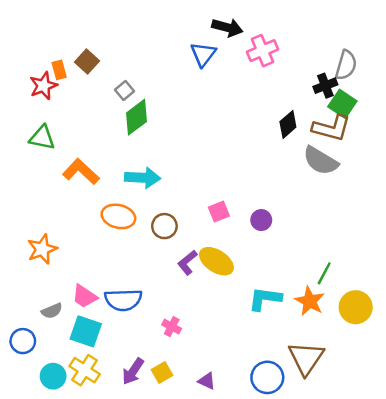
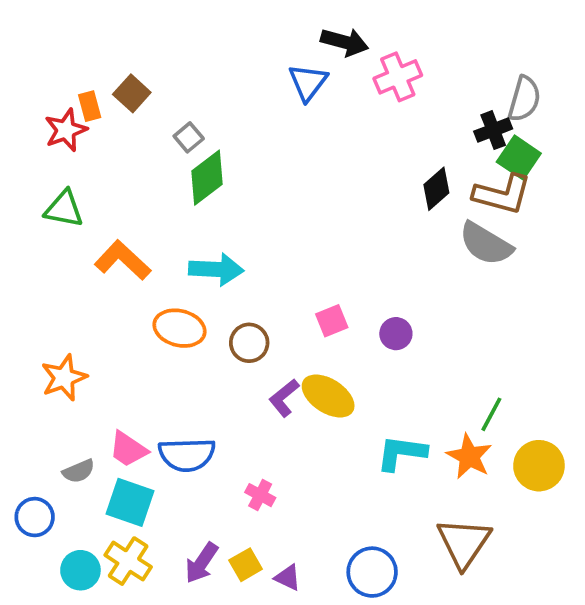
blue circle: (267, 377) -> (372, 572), moved
purple triangle: (207, 381) -> (288, 578), moved

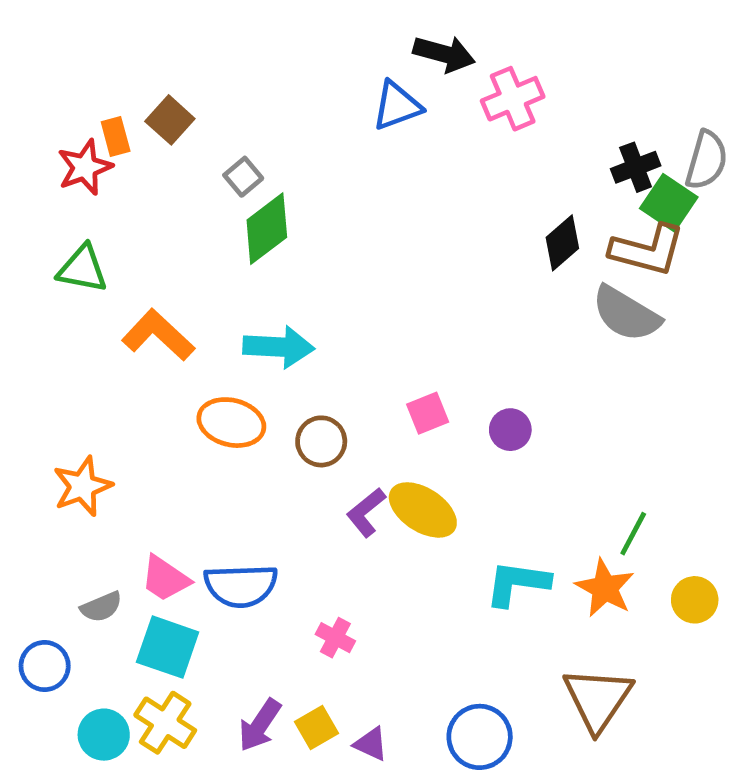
blue triangle: (308, 82) -> (397, 106), turned 33
gray semicircle: (524, 99) -> (706, 160), moved
yellow circle: (539, 466) -> (695, 600), size x0.7

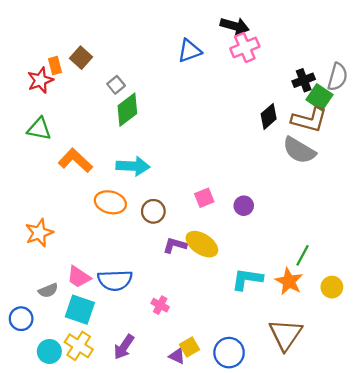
black arrow: (444, 54) -> (235, 26), moved
purple L-shape: (366, 512) -> (175, 245), turned 55
yellow square: (316, 727) -> (189, 347), moved

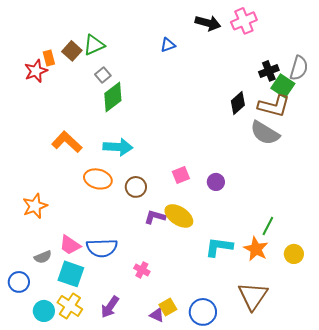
pink cross: (245, 47) -> (244, 21), moved
blue triangle: (189, 51) -> (168, 45), size x0.7
green triangle: (39, 129) -> (94, 45), moved, turned -35

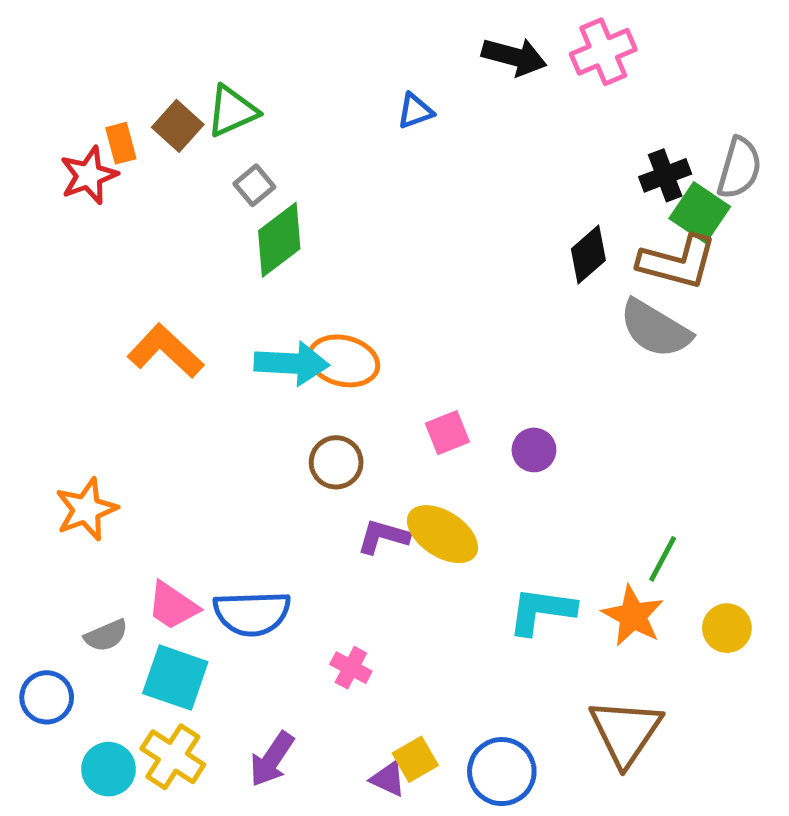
orange ellipse: (98, 179) -> (344, 361), moved

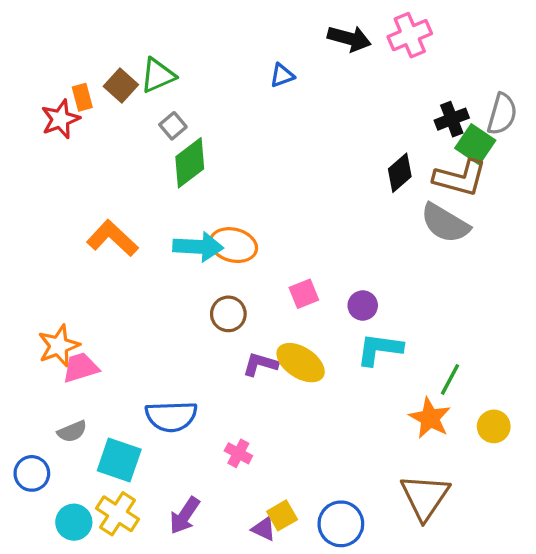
pink trapezoid: (173, 606) -> (81, 368), moved, turned 129
cyan L-shape: (541, 611) -> (380, 349), moved

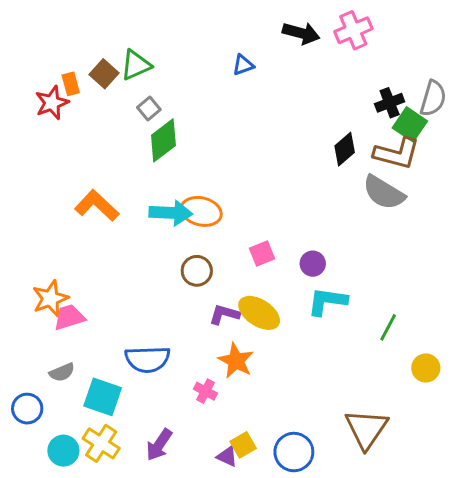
orange star: (430, 418) -> (236, 361), moved

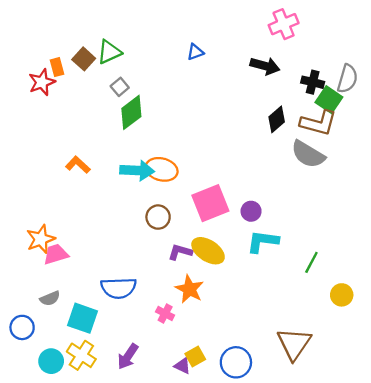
black arrow: (301, 33) -> (265, 66), moved
black cross: (390, 103) -> (313, 82), turned 35
orange L-shape: (97, 206) -> (78, 165), size x0.7
pink square: (262, 253) -> (210, 203), size x1.8

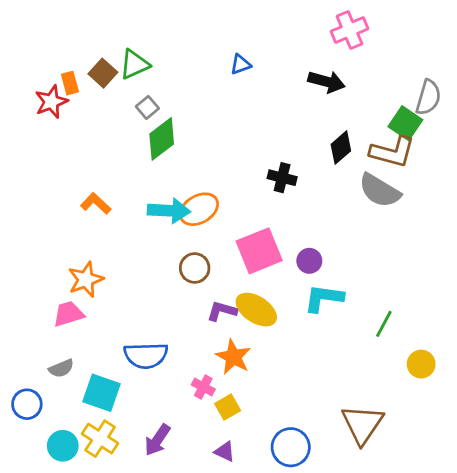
black cross: (313, 82) -> (282, 178), moved
orange ellipse: (162, 169) -> (199, 209), turned -44
orange star: (41, 239) -> (86, 279), moved
yellow square: (195, 356) -> (228, 407), moved

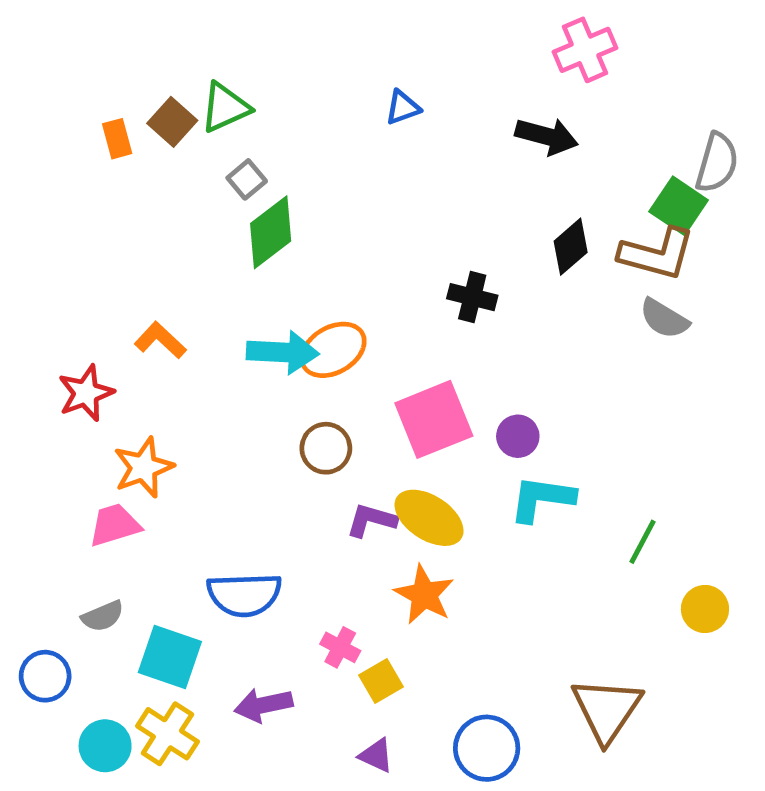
red star: (51, 102) -> (86, 393), moved
gray semicircle: (380, 191) -> (664, 319), moved, size x0.7
orange star: (233, 357) -> (424, 595), moved
purple arrow: (157, 440) -> (263, 705), moved, turned 44

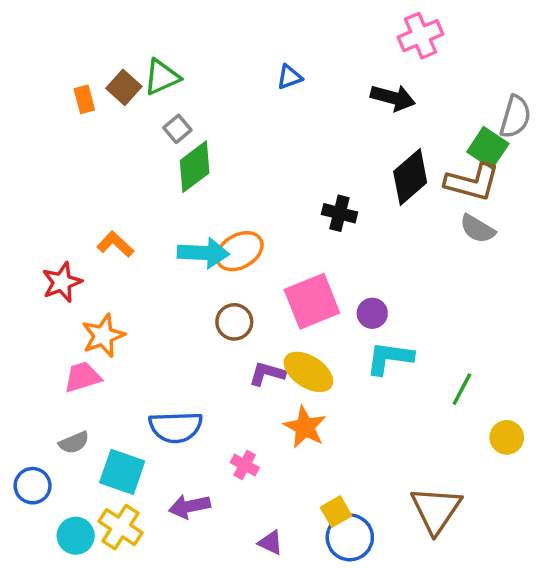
black diamond: (571, 247) -> (410, 177), size x1.4
yellow square: (381, 681) -> (336, 512), moved

